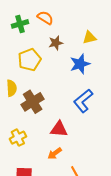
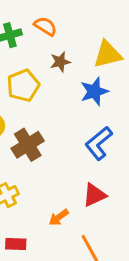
yellow triangle: (89, 38) -> (108, 54), size x1.5
red triangle: (59, 129) -> (94, 195), moved, turned -30

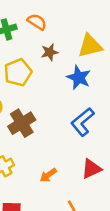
blue star: (94, 91) -> (79, 78), turned -30
red triangle: (94, 195) -> (91, 169), moved
orange arrow: (59, 217) -> (48, 175), moved

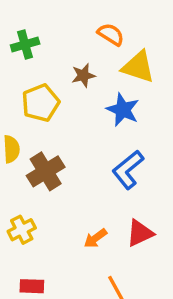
orange semicircle: (37, 22) -> (111, 34), moved
yellow triangle: (90, 46) -> (138, 67), turned 32
orange arrow: (48, 175) -> (95, 238), moved

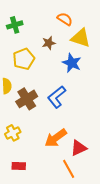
blue L-shape: (128, 170) -> (57, 97), moved
red triangle: (140, 233) -> (79, 148), moved
orange arrow: (95, 238) -> (56, 138), size x1.6

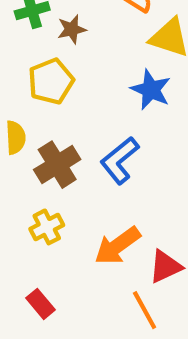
brown star: (49, 43) -> (72, 29), moved
yellow cross: (13, 133) -> (47, 227), moved
red rectangle: (19, 166) -> (41, 304), turned 48

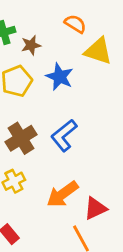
blue star: (151, 90) -> (60, 77), moved

